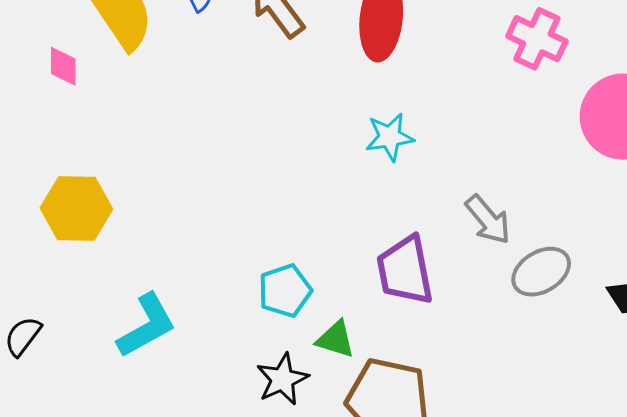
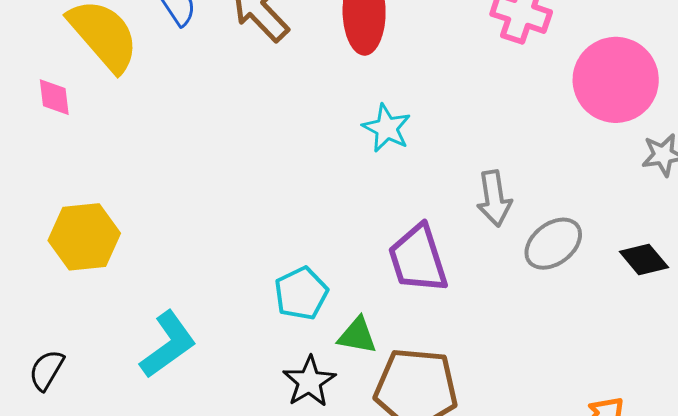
cyan star: (390, 137) -> (387, 128), turned -30
gray arrow: (488, 220) -> (494, 198), turned 38

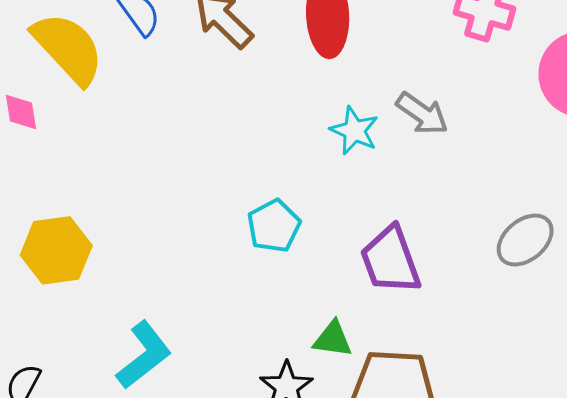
gray arrow: (494, 198) -> (422, 114), moved, turned -44
cyan pentagon: (301, 293) -> (274, 226), moved

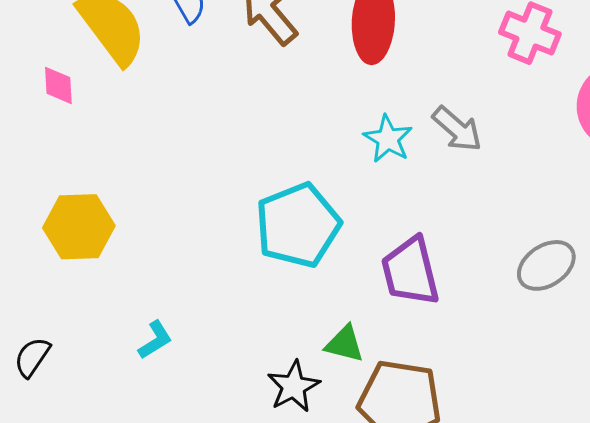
cyan pentagon: (274, 226) -> (298, 225), size x1.6
cyan L-shape: (144, 355) -> (155, 340), size x0.6

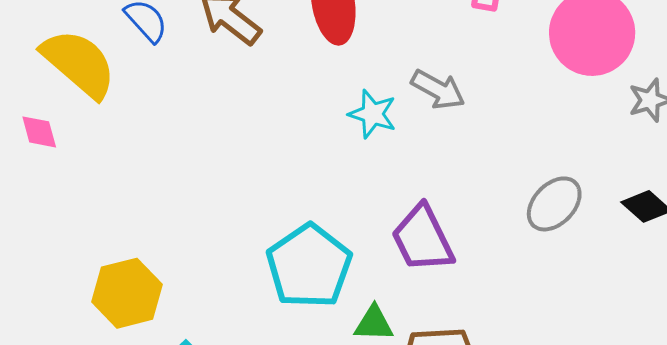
cyan pentagon: (298, 225) -> (309, 266), moved
yellow hexagon: (79, 227) -> (127, 293), moved

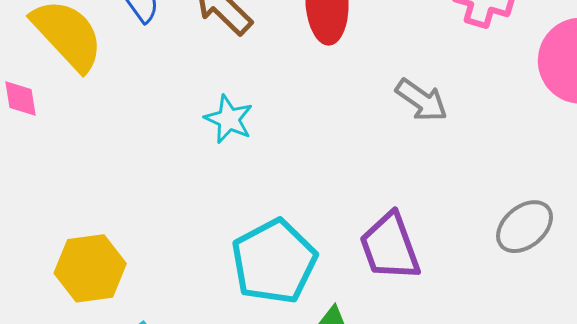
cyan star: (373, 114) -> (229, 119), moved

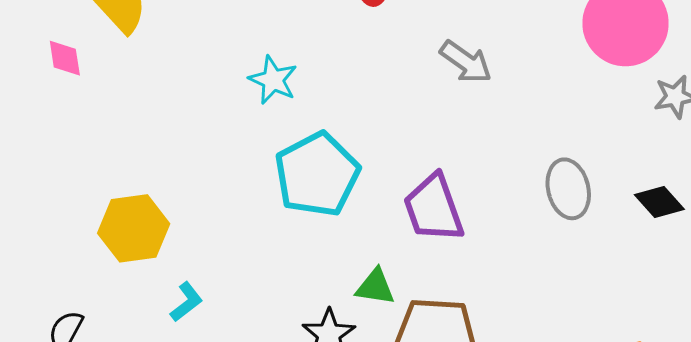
gray ellipse: (525, 227) -> (568, 189), turned -64
cyan pentagon: (274, 262) -> (317, 174), moved

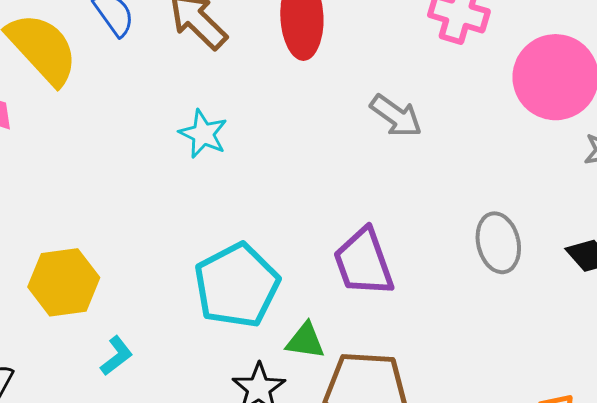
cyan pentagon: (317, 174) -> (237, 286), moved

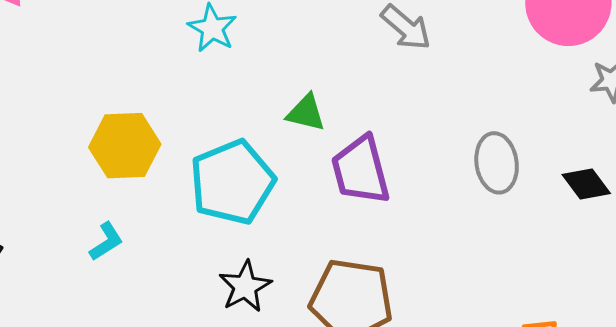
yellow hexagon: (64, 282) -> (125, 146), moved
green triangle: (305, 341) -> (306, 113), moved

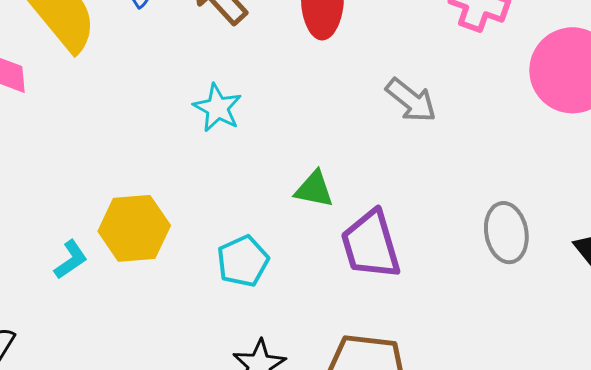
cyan pentagon: (232, 182) -> (243, 261), size x0.6
cyan L-shape: (106, 242) -> (71, 260), moved

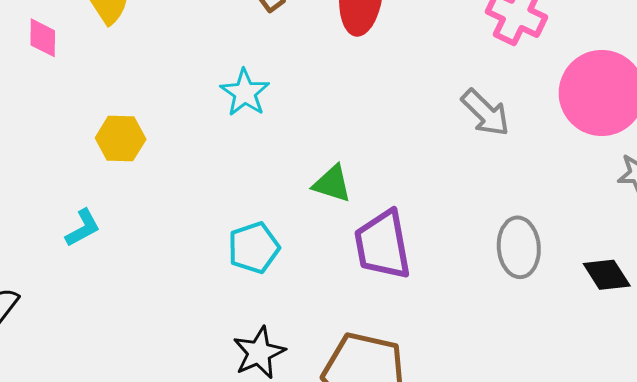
gray arrow: (411, 100) -> (486, 113), moved
yellow hexagon: (134, 228) -> (121, 139), moved, size x0.7

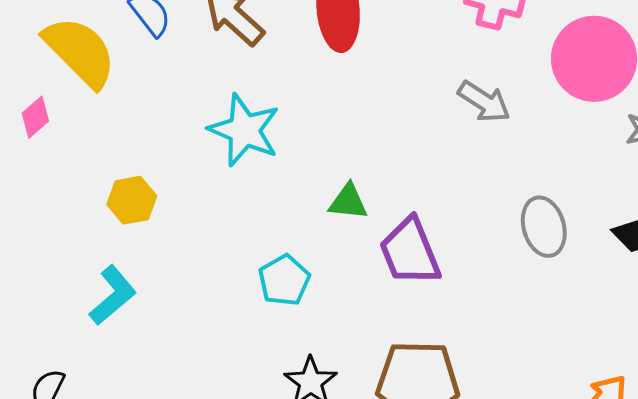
pink diamond: (43, 38) -> (35, 117), turned 60
cyan star: (245, 93) -> (244, 130), size x1.5
cyan L-shape: (83, 228) -> (113, 295), size x1.5

